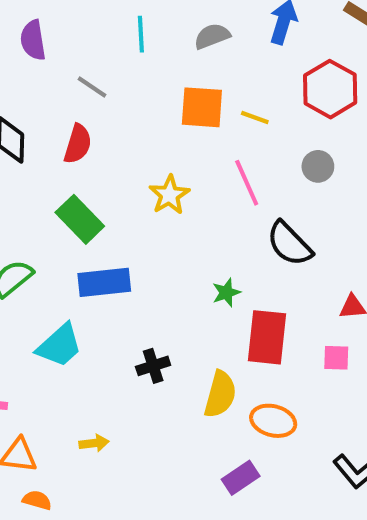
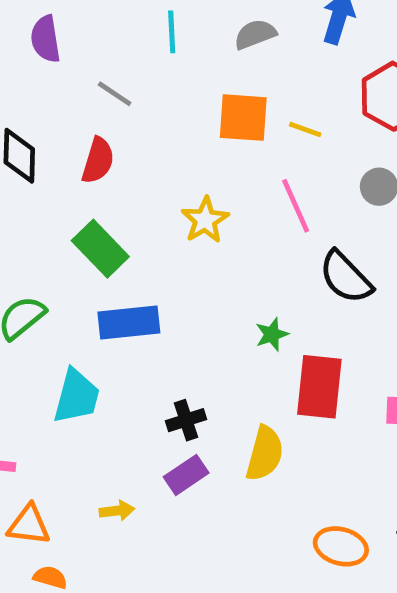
cyan trapezoid: (59, 345) -> (76, 396), turned -33
orange ellipse: (273, 421) -> (341, 546), moved
purple rectangle: (241, 478) -> (186, 475), moved

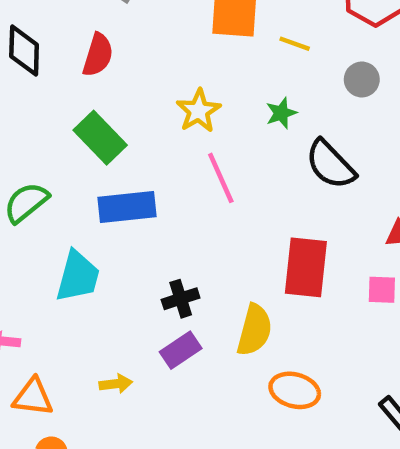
yellow line: (305, 130) -> (295, 44), moved
pink line: (296, 206) -> (221, 178), moved
green star: (272, 334) -> (281, 113), moved
orange ellipse: (341, 546) -> (295, 390), moved

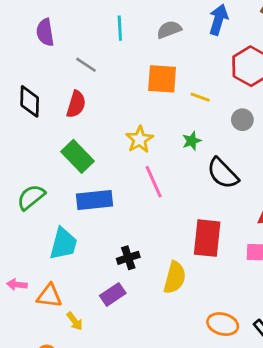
purple rectangle: (181, 350) -> (113, 294), moved
yellow arrow: (116, 384) -> (75, 321), moved, turned 60
orange ellipse: (295, 390) -> (223, 324), moved
orange triangle: (33, 397) -> (49, 296), moved

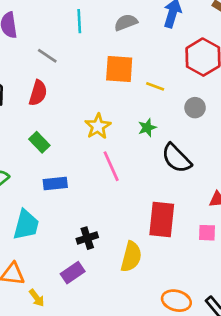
green rectangle: (78, 156) -> (39, 142), size x0.7
blue rectangle: (94, 200) -> (55, 183), size x0.7

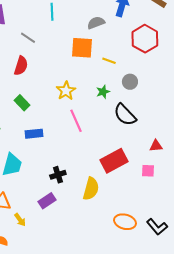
gray semicircle: (126, 22) -> (96, 23), moved
gray circle: (195, 108) -> (130, 82), moved
red rectangle: (162, 219) -> (114, 161), turned 56

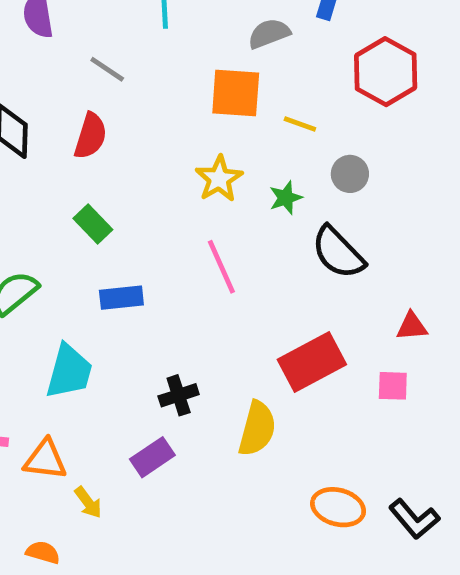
yellow star: (66, 91) -> (219, 179), moved

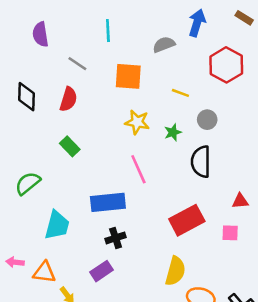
orange square: (236, 93) -> (128, 76), moved
yellow star: (219, 179) -> (137, 122), turned -30
black semicircle: (338, 252) -> (201, 162), turned 44
blue rectangle: (121, 298) -> (108, 202), moved, size x1.5
yellow semicircle: (257, 429) -> (175, 271), moved

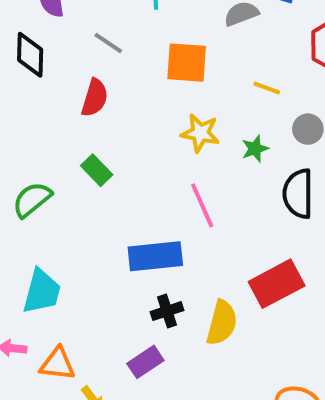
black diamond: (26, 97) -> (30, 55), moved
green semicircle: (28, 183) -> (32, 200), moved
cyan trapezoid: (57, 225) -> (42, 291), moved
yellow semicircle: (175, 271) -> (222, 323), moved

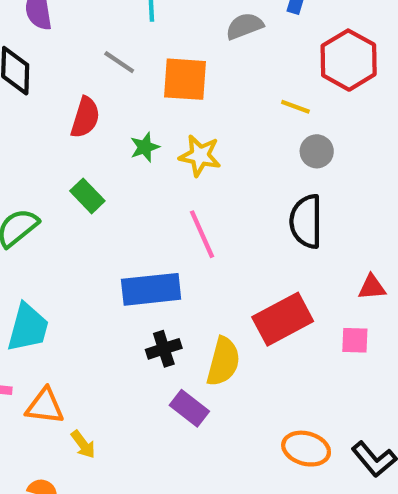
gray line: (108, 43) -> (119, 62), moved
yellow line: (267, 88) -> (295, 107), moved
green star: (255, 149) -> (145, 147), moved
purple rectangle: (145, 362) -> (189, 408), moved, turned 72

